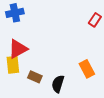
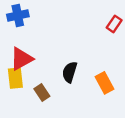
brown rectangle: (35, 77) -> (42, 93), turned 32
black semicircle: (58, 84) -> (70, 72), moved

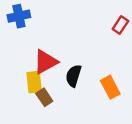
red triangle: (21, 59) -> (46, 62), moved
yellow rectangle: (15, 78) -> (34, 82), moved

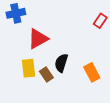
red triangle: (46, 62) -> (38, 39), moved
brown rectangle: (44, 97) -> (46, 75), moved

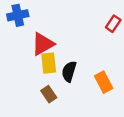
yellow rectangle: (28, 68) -> (49, 63), moved
brown rectangle: (46, 75) -> (49, 94), moved

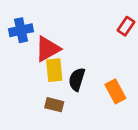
blue cross: (18, 15) -> (21, 30), moved
brown rectangle: (49, 94) -> (54, 105), turned -42

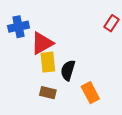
orange rectangle: (115, 91) -> (90, 93), moved

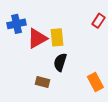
yellow rectangle: (48, 62) -> (57, 37), moved
orange rectangle: (90, 93) -> (95, 82), moved

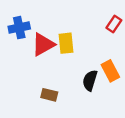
black semicircle: (60, 62) -> (90, 80), moved
orange rectangle: (95, 82) -> (110, 71), moved

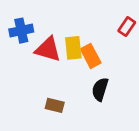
red triangle: (43, 44) -> (48, 49), turned 45
orange rectangle: (110, 71) -> (91, 56), moved

